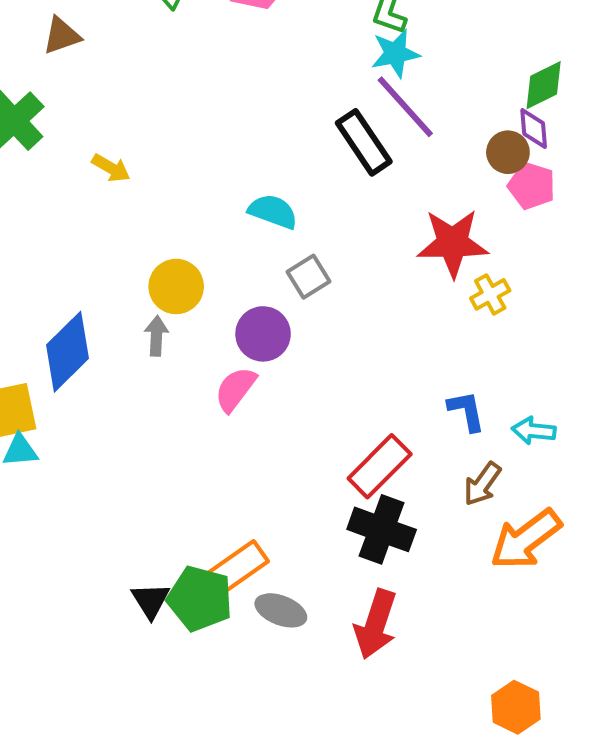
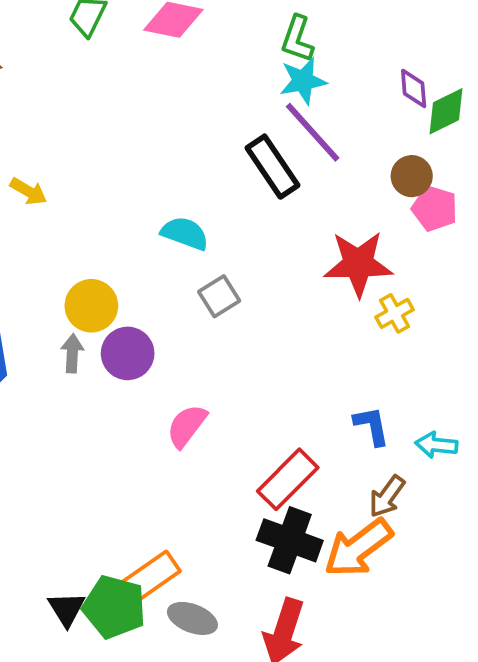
purple diamond: (534, 128) -> (414, 88), moved
purple circle: (263, 334) -> (128, 353), moved
pink semicircle: (235, 389) -> (187, 426), moved
orange arrow: (526, 539) -> (358, 548), moved

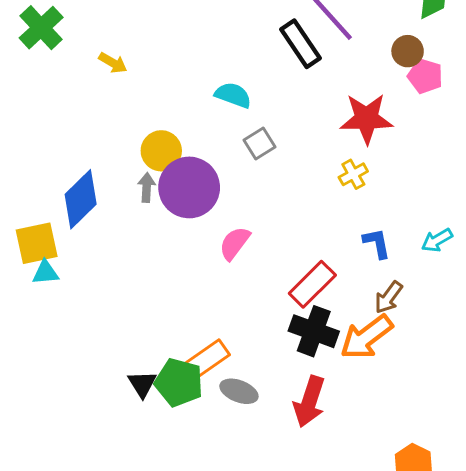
yellow cross: (395, 313) -> (353, 174), moved
purple circle: (128, 353) -> (189, 187), size x1.5
cyan arrow: (436, 445) -> (437, 240), moved, turned -36

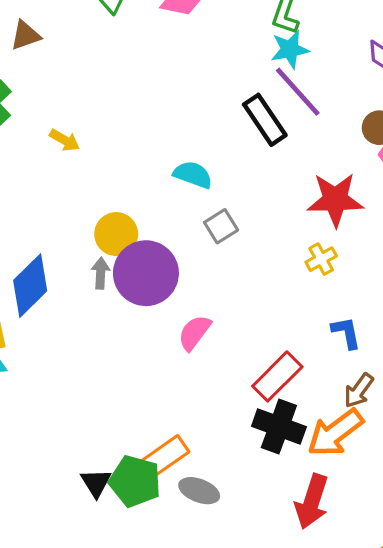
red arrow: (309, 402) -> (312, 502), moved

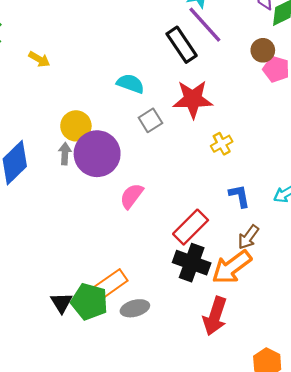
red star: (335, 200) -> (193, 99), moved
gray ellipse: (199, 491) -> (135, 308), turned -36

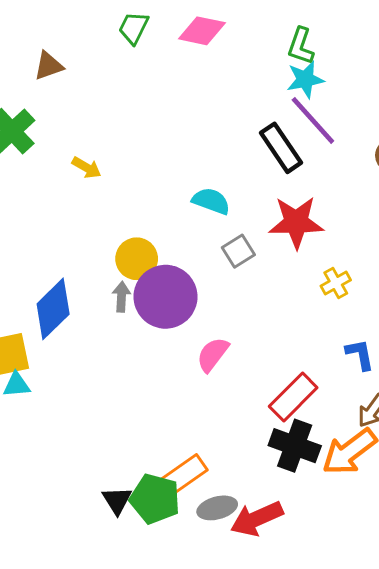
red arrow: (215, 316) -> (257, 519), moved, turned 48

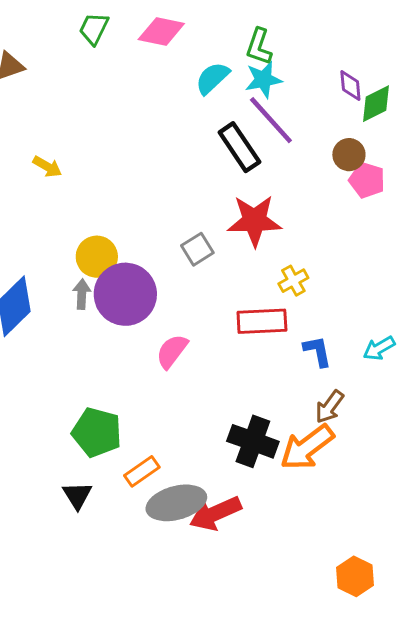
cyan semicircle: (211, 201) -> (212, 78), moved, turned -63
red rectangle: (293, 397) -> (262, 321), moved, turned 42
orange rectangle: (182, 476) -> (142, 471), size x0.7
green pentagon: (155, 499) -> (97, 432), moved
gray ellipse: (217, 508) -> (176, 503), size x1.5

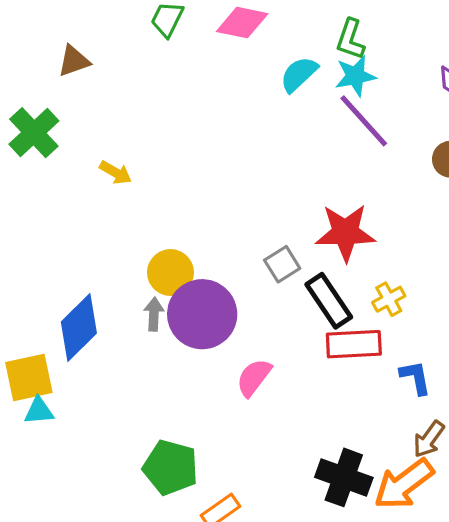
black rectangle: (239, 147) -> (329, 301), moved

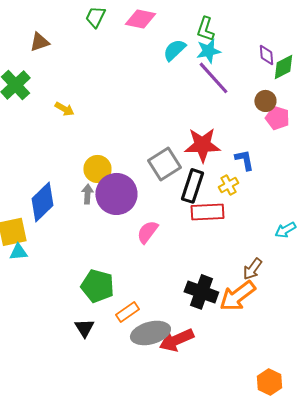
gray square: (282, 264) -> (164, 164), size x1.5
black rectangle: (329, 301) -> (192, 186), turned 52
blue L-shape: (415, 378) -> (244, 160), moved

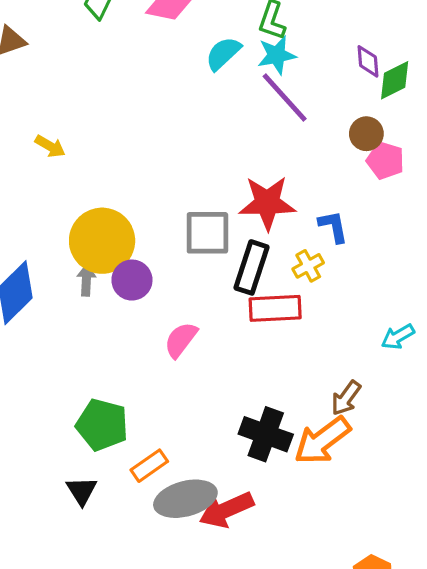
gray square: (164, 164) -> (207, 233), turned 32
yellow circle: (97, 169) -> (102, 241), size x1.5
purple circle: (116, 194) -> (132, 280), size x0.6

